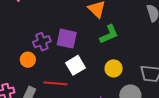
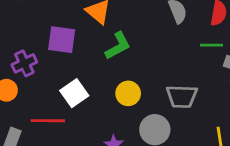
purple square: (67, 39) -> (62, 40), moved

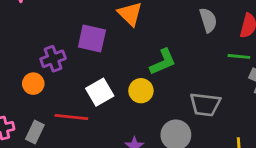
green L-shape: (118, 46) -> (163, 62), moved
yellow circle: (128, 93) -> (141, 91), moved

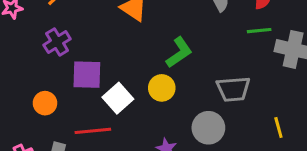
purple square: (92, 38) -> (87, 75), moved
purple cross: (53, 59) -> (57, 42), moved

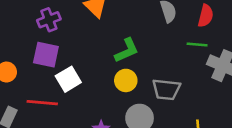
purple cross: (57, 42) -> (49, 20), moved
yellow circle: (162, 88) -> (126, 80), moved

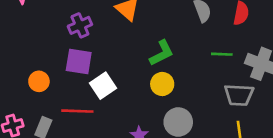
green line: (197, 45) -> (222, 54), moved
gray trapezoid: (166, 89) -> (239, 95), moved

